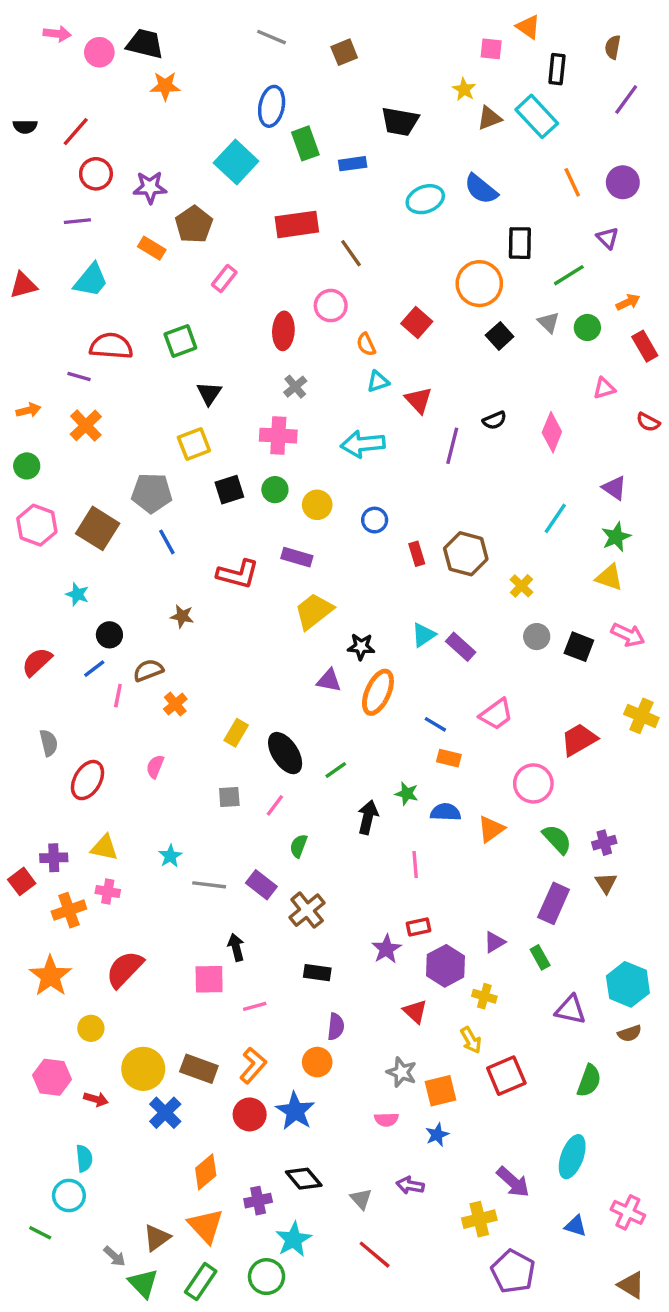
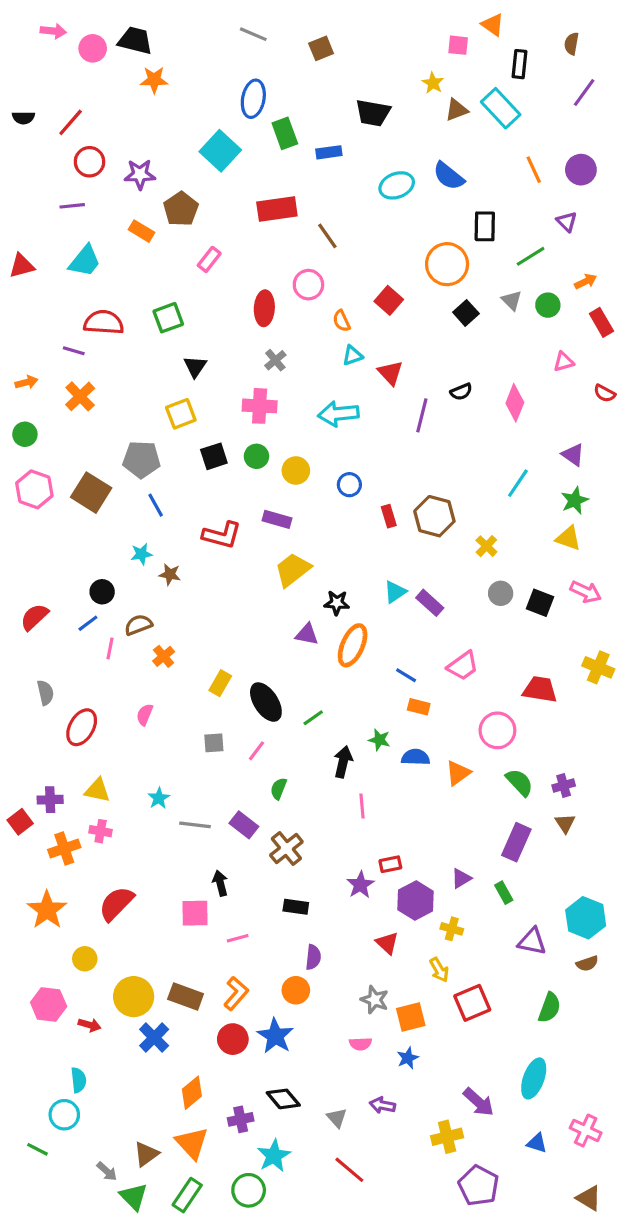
cyan star: (77, 594) -> (141, 554), moved, turned -30
red trapezoid: (579, 740) -> (540, 689), turned 39
pink line: (415, 865) -> (362, 806), moved

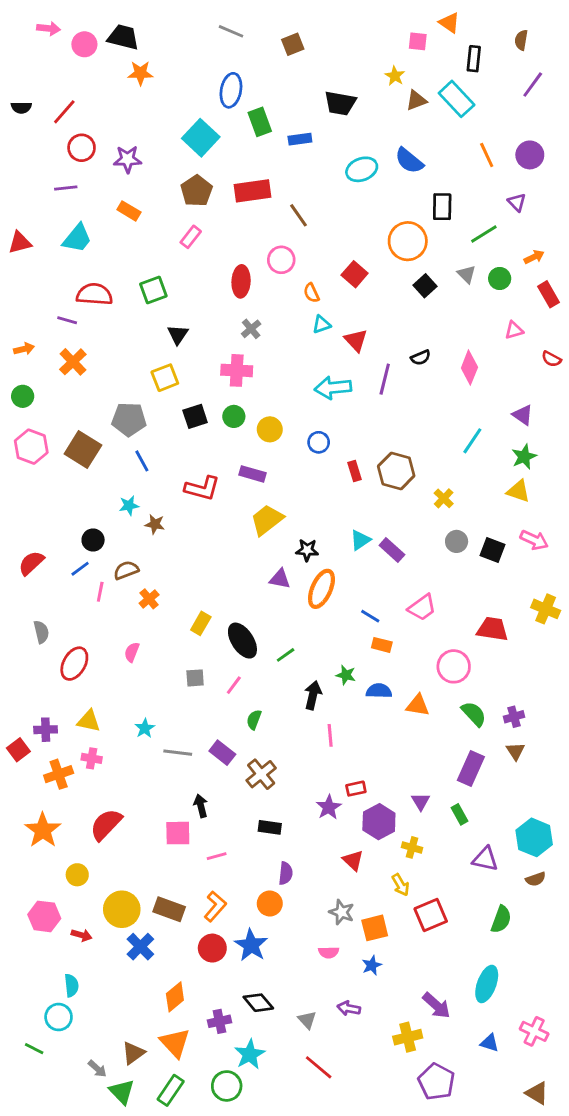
brown pentagon: (181, 209) -> (196, 191), moved
cyan arrow: (338, 414) -> (333, 388), moved
orange triangle: (458, 773) -> (418, 705), turned 45
purple triangle: (461, 878) -> (421, 801), turned -30

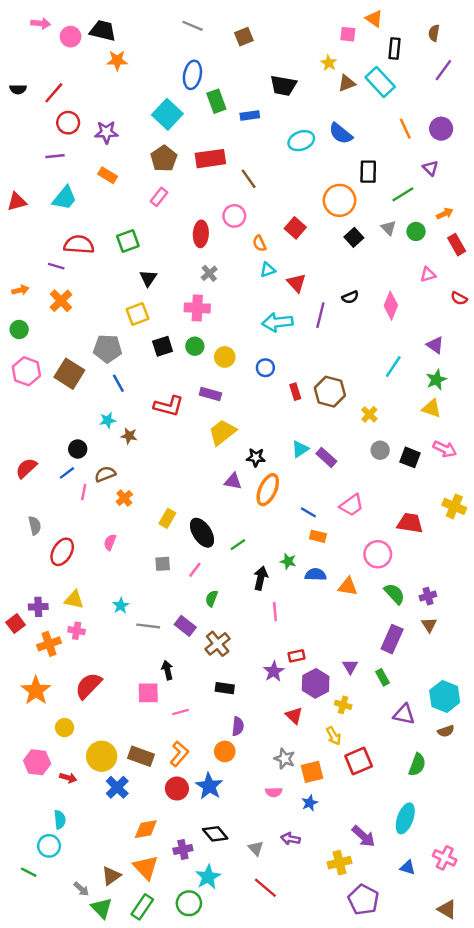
orange diamond: (175, 997) -> (146, 829), turned 30

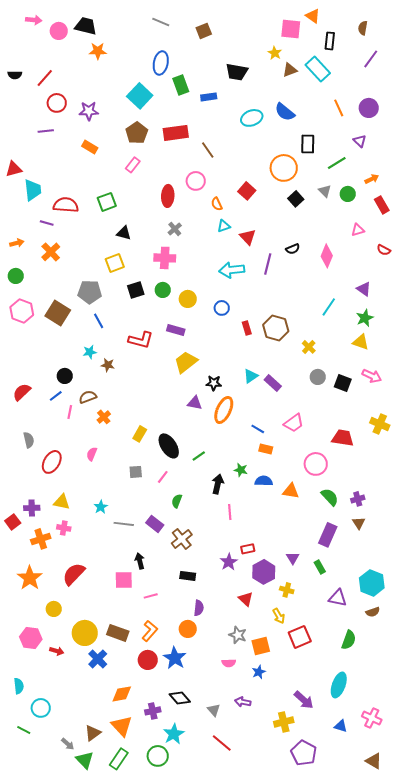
pink square: (348, 34) -> (291, 29), size x1.5
cyan trapezoid: (65, 198) -> (33, 190), moved, turned -45
black triangle: (148, 278) -> (124, 233), turned -49
cyan semicircle: (60, 820) -> (19, 686), moved

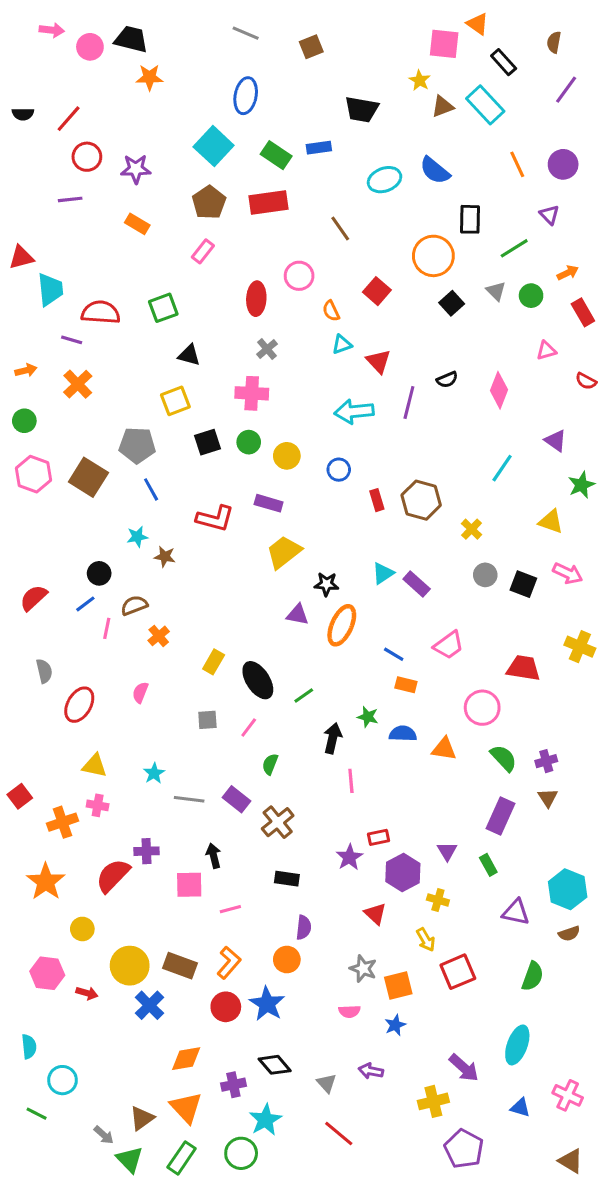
black rectangle: (330, 41) -> (504, 62), turned -48
green rectangle: (181, 85) -> (276, 155), moved, turned -36
brown line: (208, 150) -> (340, 228), moved
green star: (365, 318) -> (581, 485), moved
purple cross: (32, 508) -> (146, 851), moved

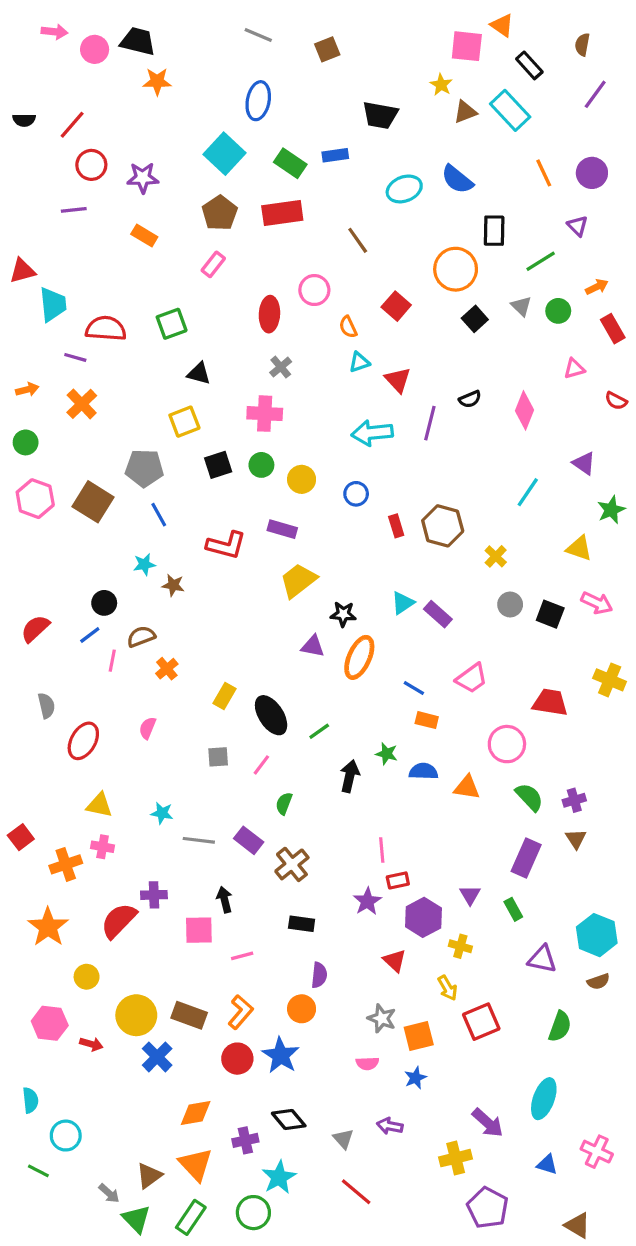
cyan star: (154, 773) -> (162, 813), turned -30
pink line: (351, 781) -> (382, 850), moved
brown triangle: (571, 1161) -> (577, 1225), moved

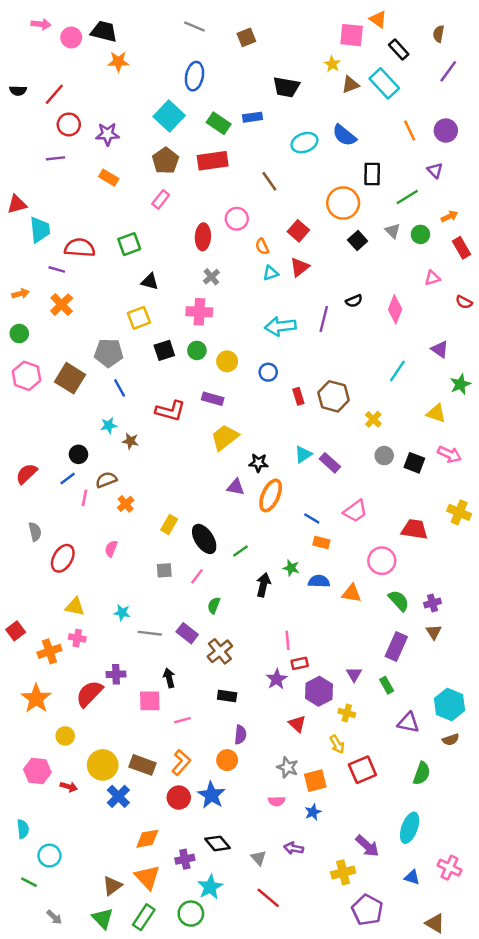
red triangle: (398, 380) -> (300, 267), moved, turned 35
gray arrow: (109, 1193) -> (54, 917), moved

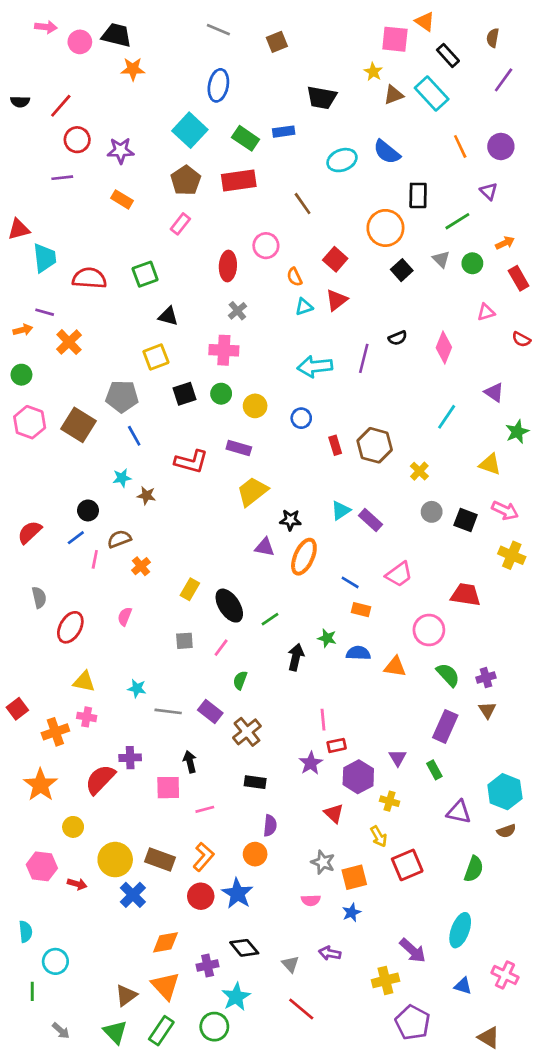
purple line: (57, 269) -> (45, 312), moved
yellow cross: (459, 512) -> (512, 555), moved
green line: (29, 882) -> (32, 991), turned 63

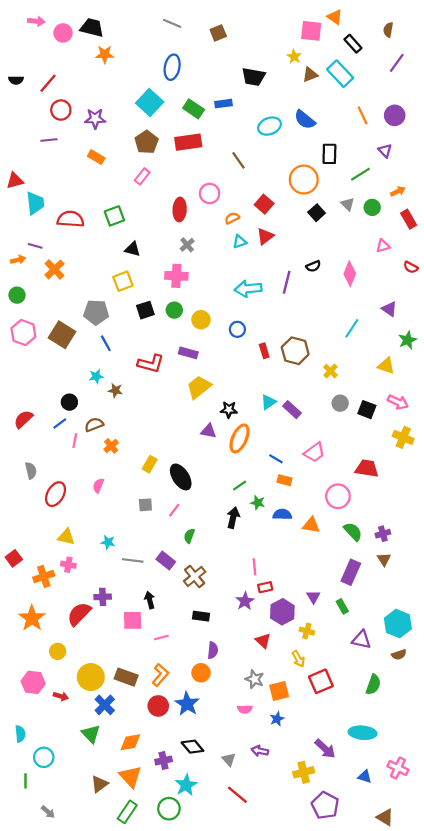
orange semicircle: (294, 277) -> (232, 218), turned 88
green line: (270, 619) -> (240, 486), moved
cyan ellipse: (460, 930) -> (363, 733), turned 75
green triangle: (115, 1032) -> (91, 734), moved

